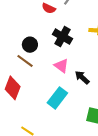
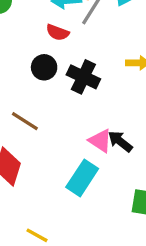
black circle: (30, 45) -> (44, 67), moved
pink triangle: (61, 66) -> (100, 141), moved

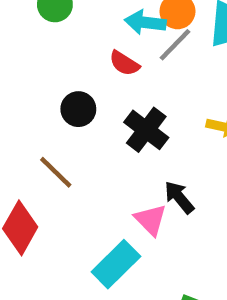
black circle: (44, 67) -> (78, 109), moved
black arrow: (120, 141) -> (179, 197), moved

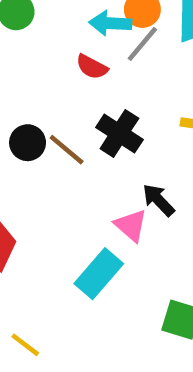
black circle: (78, 109) -> (28, 143), moved
brown line: (56, 172) -> (67, 150), moved

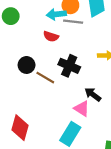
gray line: (142, 44) -> (73, 22), turned 66
black circle: (28, 143) -> (27, 65), moved

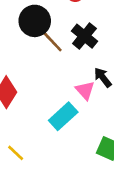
black circle: (27, 65) -> (35, 21), size x1.5

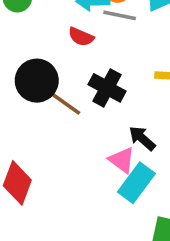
cyan rectangle: (63, 116) -> (136, 183), moved

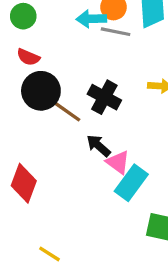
red semicircle: (81, 37) -> (28, 57), moved
black arrow: (142, 138) -> (98, 146), moved

